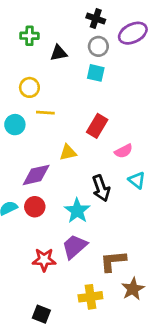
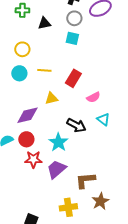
yellow line: (45, 113) -> (44, 70), moved
cyan circle: (15, 125) -> (19, 73), moved
black arrow: (101, 188) -> (76, 125), turned -42
red star: (44, 260) -> (33, 159), moved

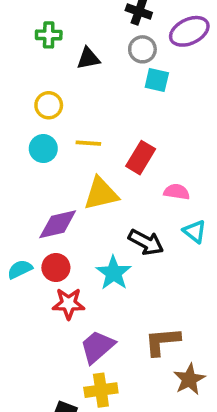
cyan square: (72, 38) -> (157, 80), moved
pink semicircle: (93, 97) -> (177, 192), turned -144
yellow triangle: (51, 98) -> (101, 194), size x1.5
purple trapezoid: (56, 169) -> (97, 347), moved
yellow cross: (68, 207) -> (101, 390), moved

